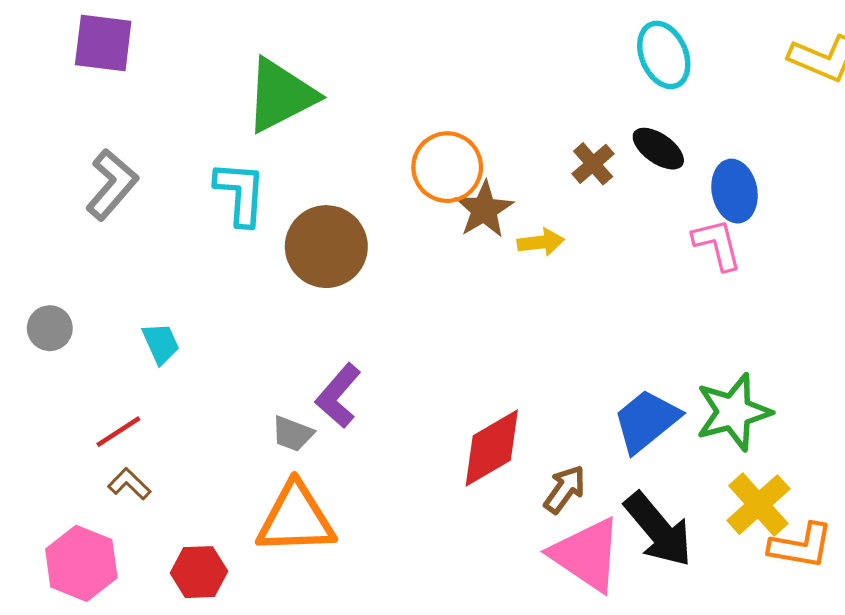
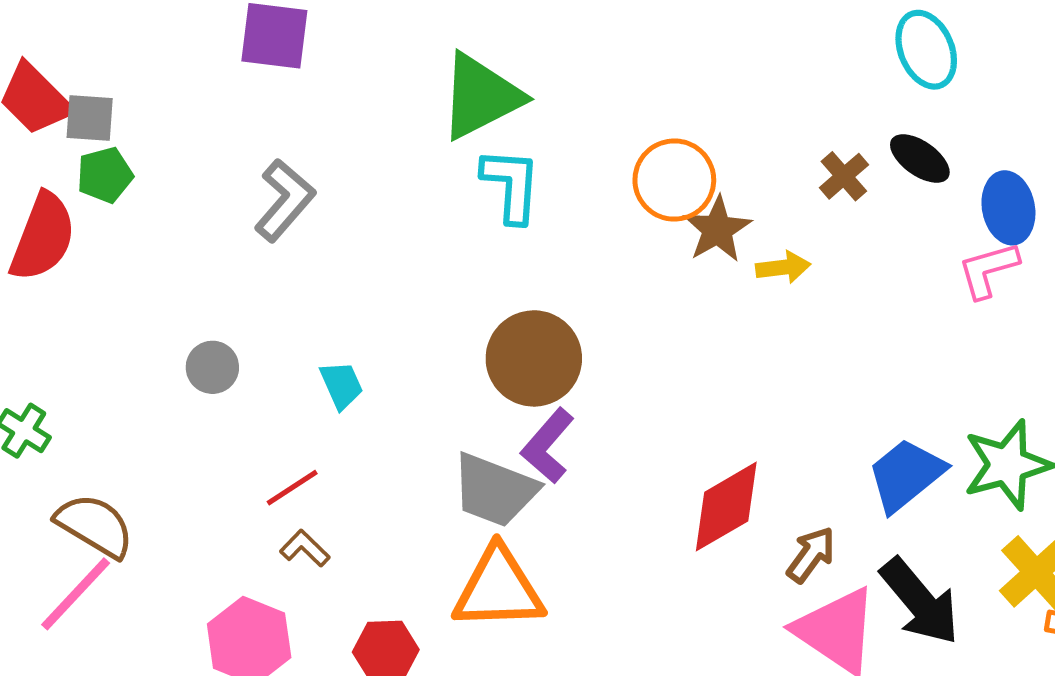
cyan L-shape: (240, 193) -> (511, 185), moved
pink L-shape: (717, 244) -> (988, 270), turned -92
brown circle: (326, 247) -> (534, 358), moved
gray trapezoid: (293, 434) -> (495, 490), size x1.8

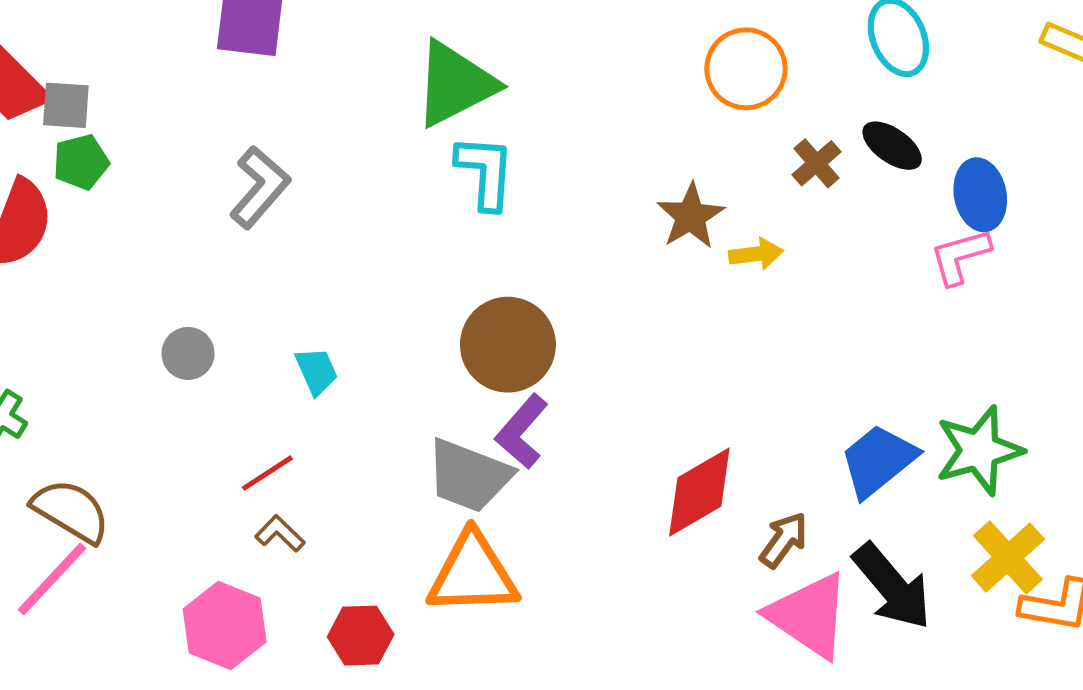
orange circle: (674, 180) -> (746, 69), moved

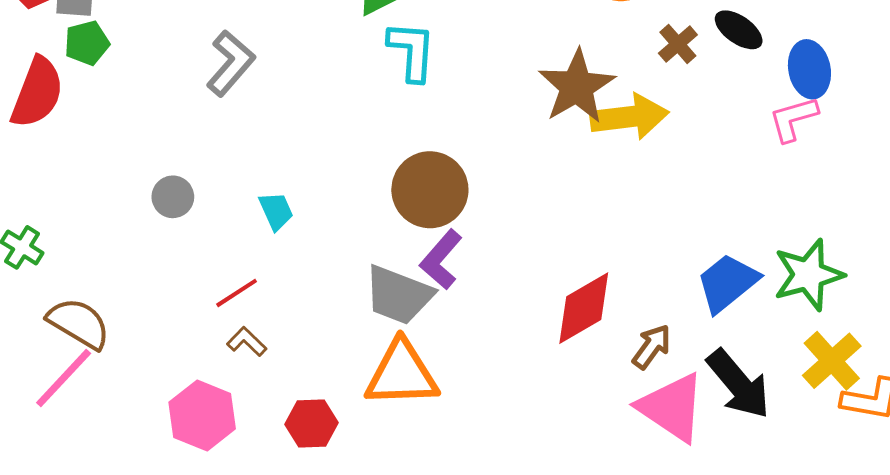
brown star: (691, 216) -> (577, 87), size x1.4
yellow arrow: (756, 254) -> (629, 117), size x1.8

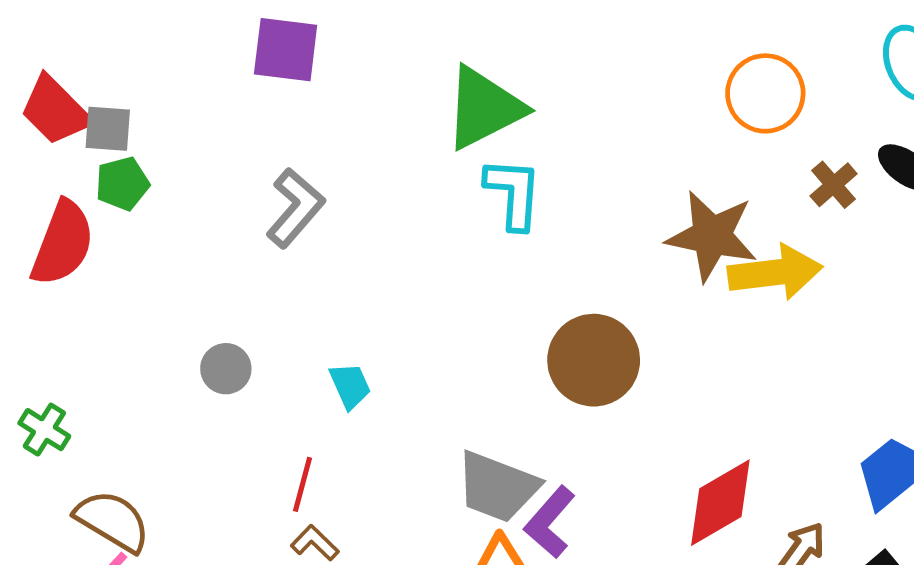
brown star: (577, 87) -> (712, 236), turned -30
brown circle: (430, 190) -> (594, 360), moved
purple L-shape: (441, 260) -> (550, 522), moved
red line: (237, 293) -> (303, 484), turned -42

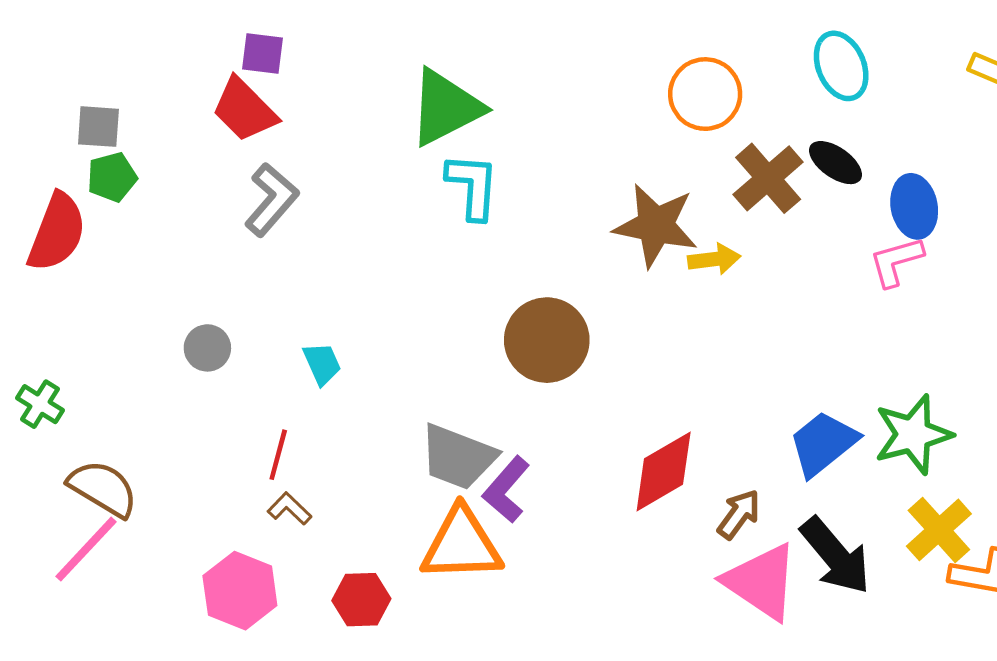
purple square: (286, 50) -> (262, 54), size x0.7
red trapezoid: (55, 110) -> (244, 110), moved
brown cross: (834, 185) -> (768, 178), size x1.6
yellow arrow: (775, 272) -> (714, 259), size x0.6

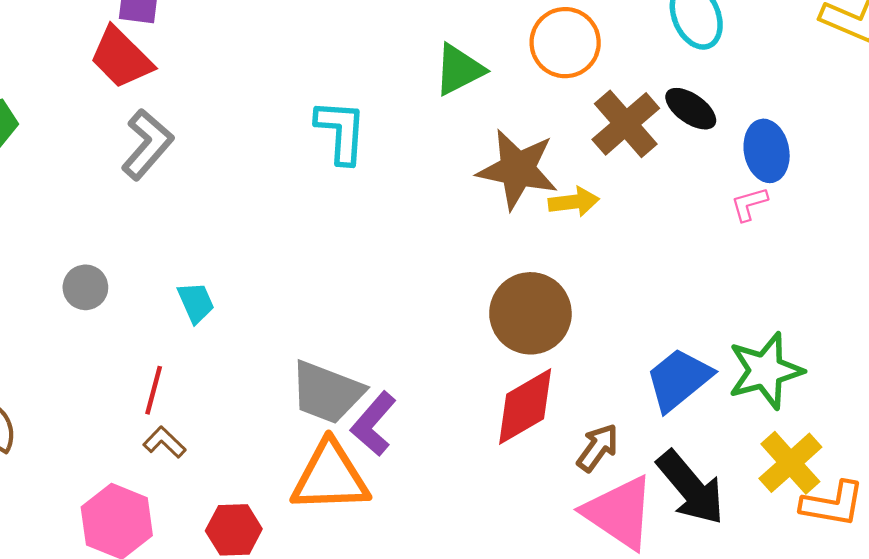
green triangle: (446, 107) -> (459, 70), moved, size x0.7
pink L-shape: (896, 261) -> (749, 204), size x0.7
brown circle: (547, 340) -> (530, 313), moved

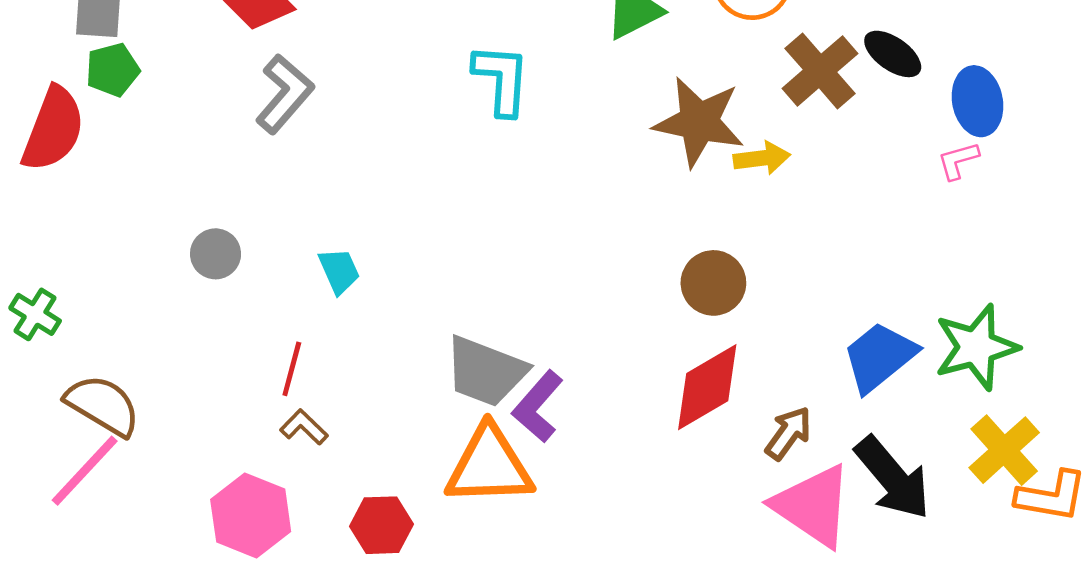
brown circle: (530, 313) -> (713, 283), size x0.7

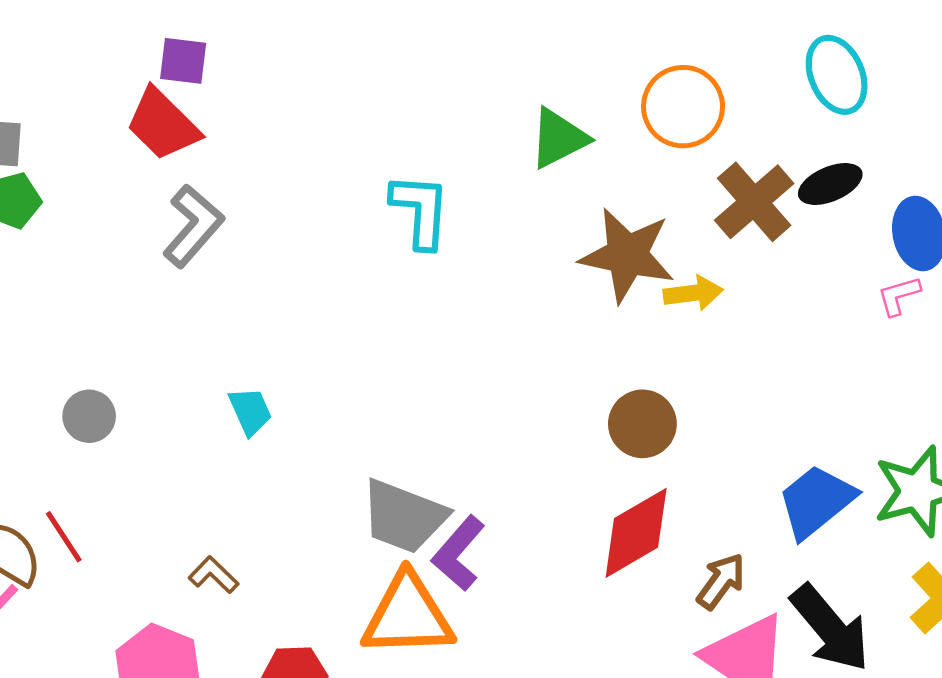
black ellipse: (893, 54) -> (830, 184), turned -58
gray circle: (216, 254) -> (89, 416), moved
red line: (292, 369) -> (64, 537), moved, turned -48

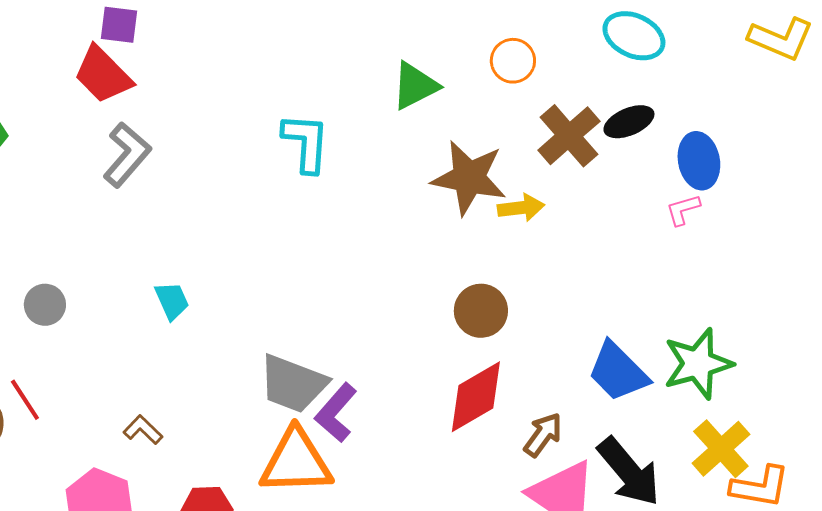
cyan ellipse: (837, 75) -> (634, 36), turned -42
orange circle: (683, 107) -> (513, 61), size x0.7
blue trapezoid: (816, 501) -> (618, 372), turned -96

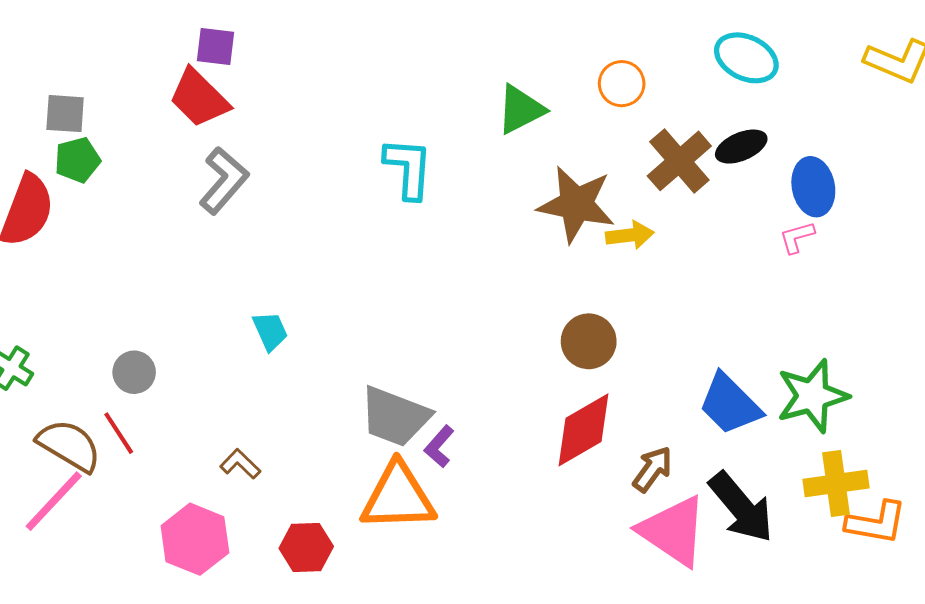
gray circle: (45, 305) -> (134, 372), moved
purple L-shape: (336, 413) -> (439, 446), size x0.7
yellow cross: (721, 449) -> (836, 484), turned 34

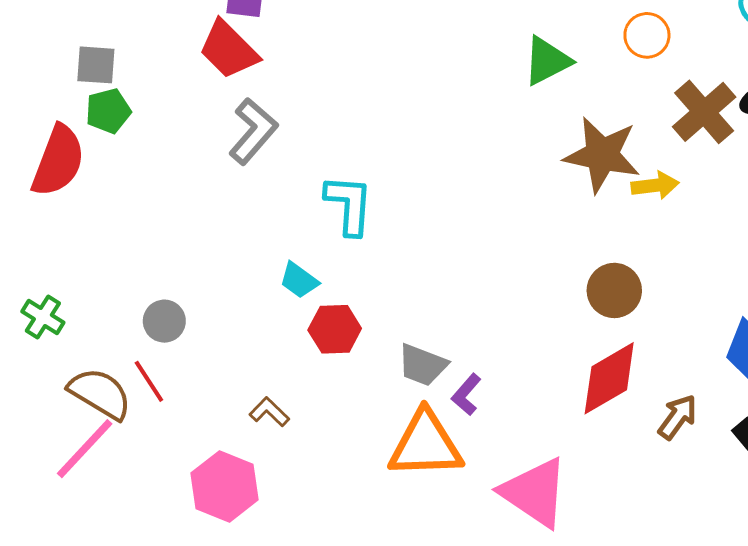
cyan L-shape: (408, 168) -> (349, 205), moved
cyan trapezoid: (270, 331) -> (299, 280), turned 150
gray trapezoid: (395, 417) -> (422, 365), size x0.7
pink triangle: (673, 531) -> (535, 493), moved
red hexagon: (306, 547) -> (335, 329), moved

